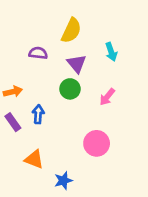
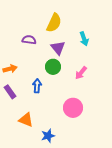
blue arrow: (38, 114) -> (37, 86), moved

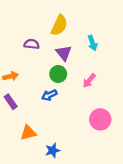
blue arrow: (37, 86) -> (49, 95), moved, turned -120
pink circle: (73, 108) -> (100, 119), moved
orange triangle: (26, 120) -> (28, 133), turned -35

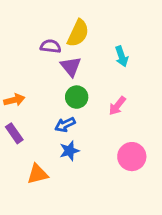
purple semicircle: (32, 44) -> (51, 46), moved
purple triangle: (64, 53) -> (71, 67), moved
blue star: (53, 150) -> (69, 151), moved

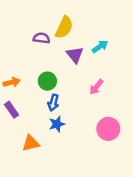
cyan arrow: (122, 56) -> (100, 46), turned -105
purple triangle: (71, 67) -> (75, 55), moved
green circle: (77, 97) -> (47, 81), moved
blue arrow: (65, 125) -> (53, 103), turned -49

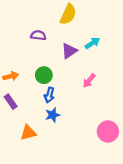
yellow semicircle: (64, 27) -> (68, 14), moved
purple triangle: (75, 55) -> (69, 51), turned 35
pink circle: (108, 129) -> (108, 131), moved

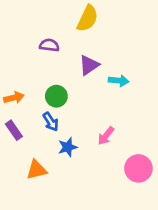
cyan arrow: (92, 43) -> (119, 81), moved, turned 40
pink arrow: (89, 81) -> (106, 136), moved
blue arrow: (49, 95) -> (51, 122), moved, turned -48

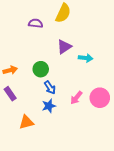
purple semicircle: (49, 45) -> (36, 23), moved
blue arrow: (51, 122) -> (50, 88), moved
pink circle: (138, 168) -> (100, 98), moved

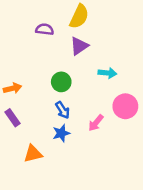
purple triangle: (64, 47) -> (79, 46), moved
green circle: (41, 69) -> (61, 82), moved
pink circle: (100, 98) -> (125, 106), moved

